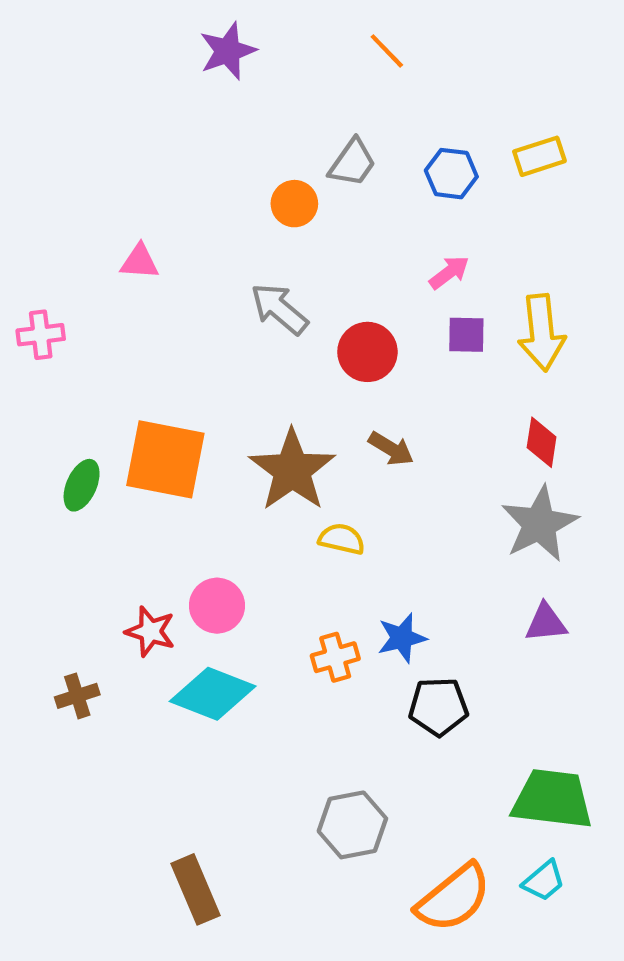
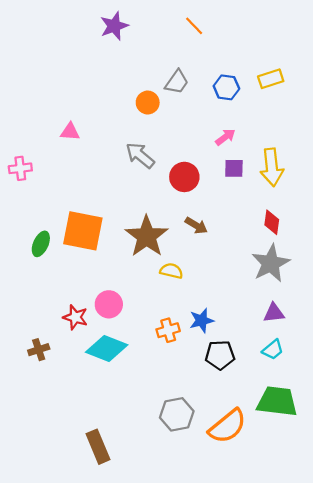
cyan trapezoid: (544, 881) -> (273, 350), moved
orange semicircle: (453, 898) -> (228, 426), moved

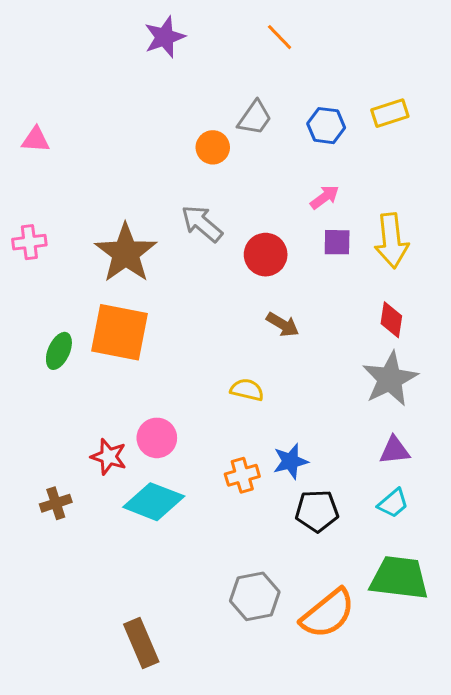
pink triangle: (70, 132) -> (36, 140), moved
brown star: (147, 236) -> (126, 253), moved

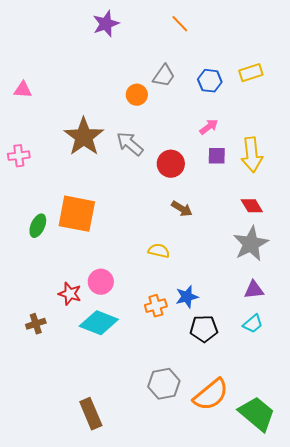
brown star: (126, 253) -> (84, 137), moved
red diamond: (391, 320) -> (252, 206), turned -40
green trapezoid: (399, 578) -> (257, 414), moved, turned 33

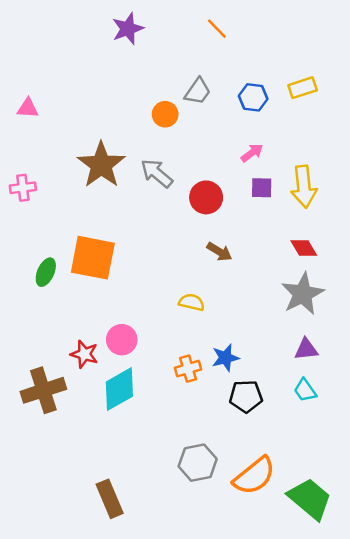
cyan diamond: (99, 323) -> (119, 389), turned -51
brown cross: (36, 324) -> (43, 390), size x1.8
cyan trapezoid: (253, 324) -> (305, 390), turned 95

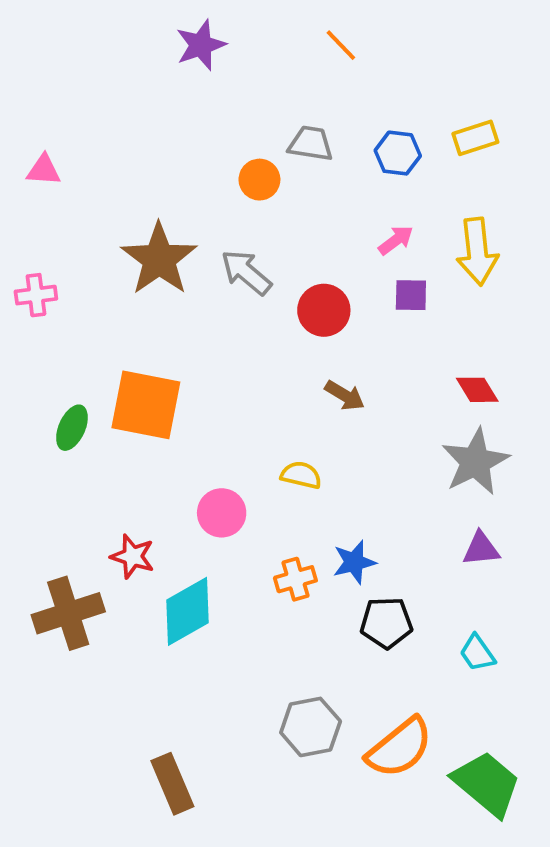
gray trapezoid: (198, 91) -> (311, 144), turned -116
yellow arrow: (304, 187) -> (477, 252), moved
pink circle: (122, 340) -> (222, 513), moved
cyan trapezoid: (305, 390) -> (477, 653), moved

